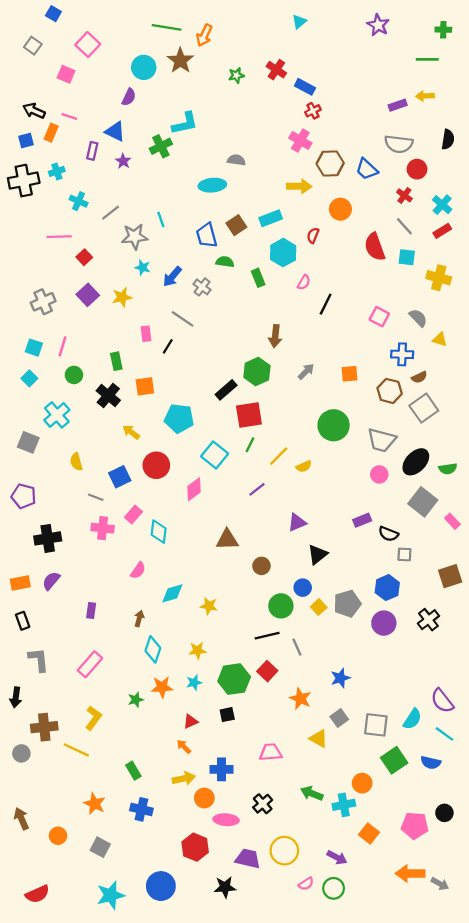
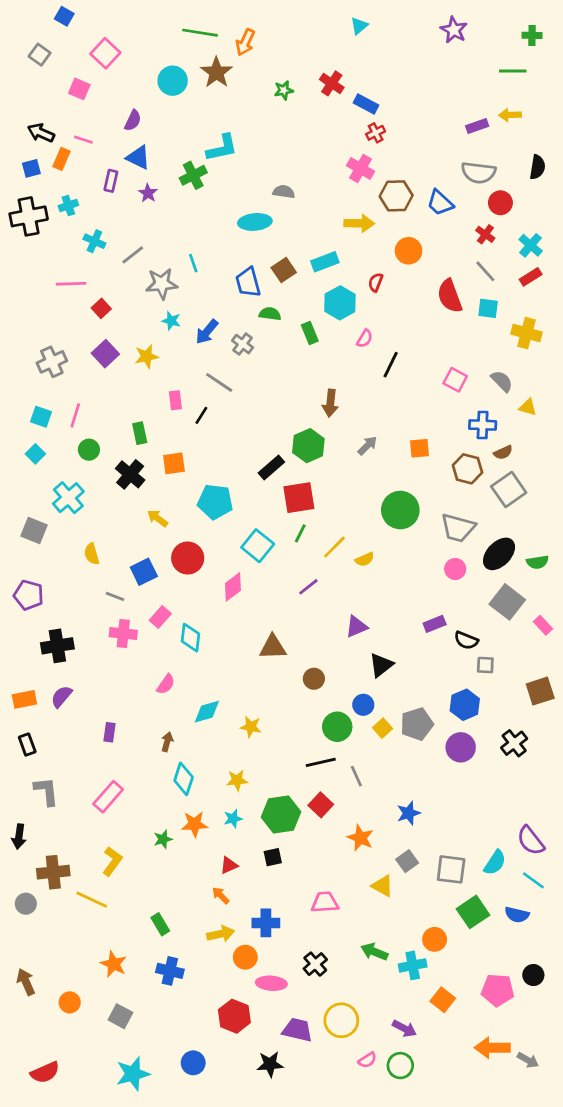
purple semicircle: (129, 97) -> (133, 120), moved
blue circle: (161, 886) -> (193, 1063), size x0.7

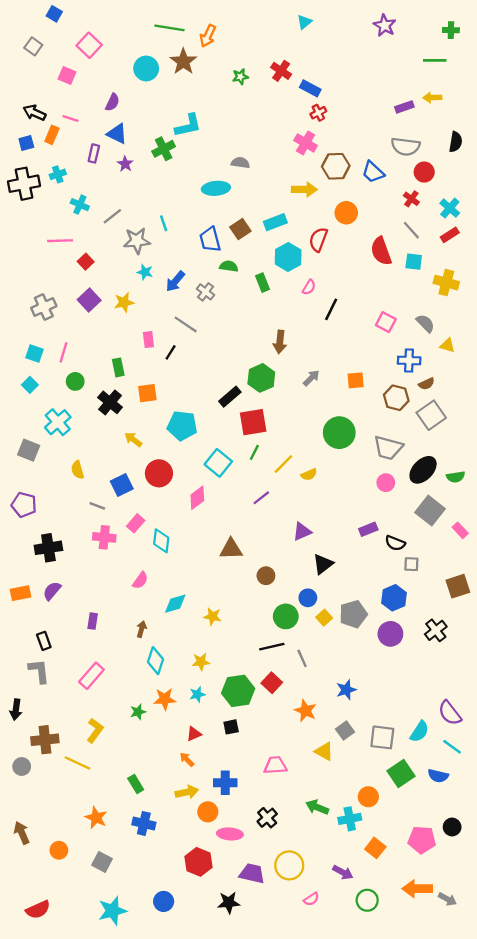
red semicircle: (376, 282) -> (318, 240), size x1.5
black rectangle: (27, 745) -> (44, 641), moved
green circle: (400, 1066) -> (367, 900), moved

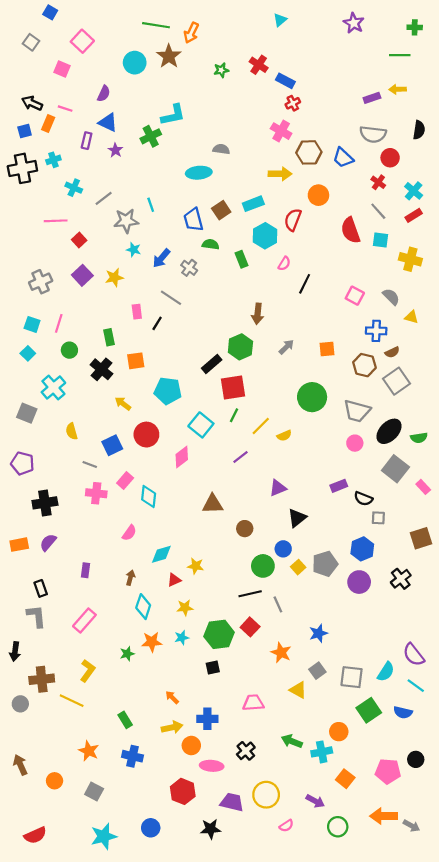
red triangle: (194, 734) -> (174, 580), moved

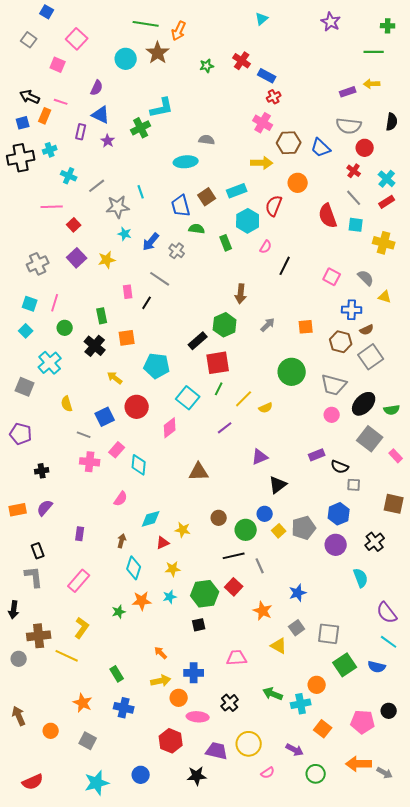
black cross: (45, 503) -> (42, 471), size x0.6
brown circle: (245, 529) -> (219, 518), moved
brown square: (421, 538) -> (394, 504), turned 30
cyan semicircle: (386, 672) -> (361, 578), moved, turned -54

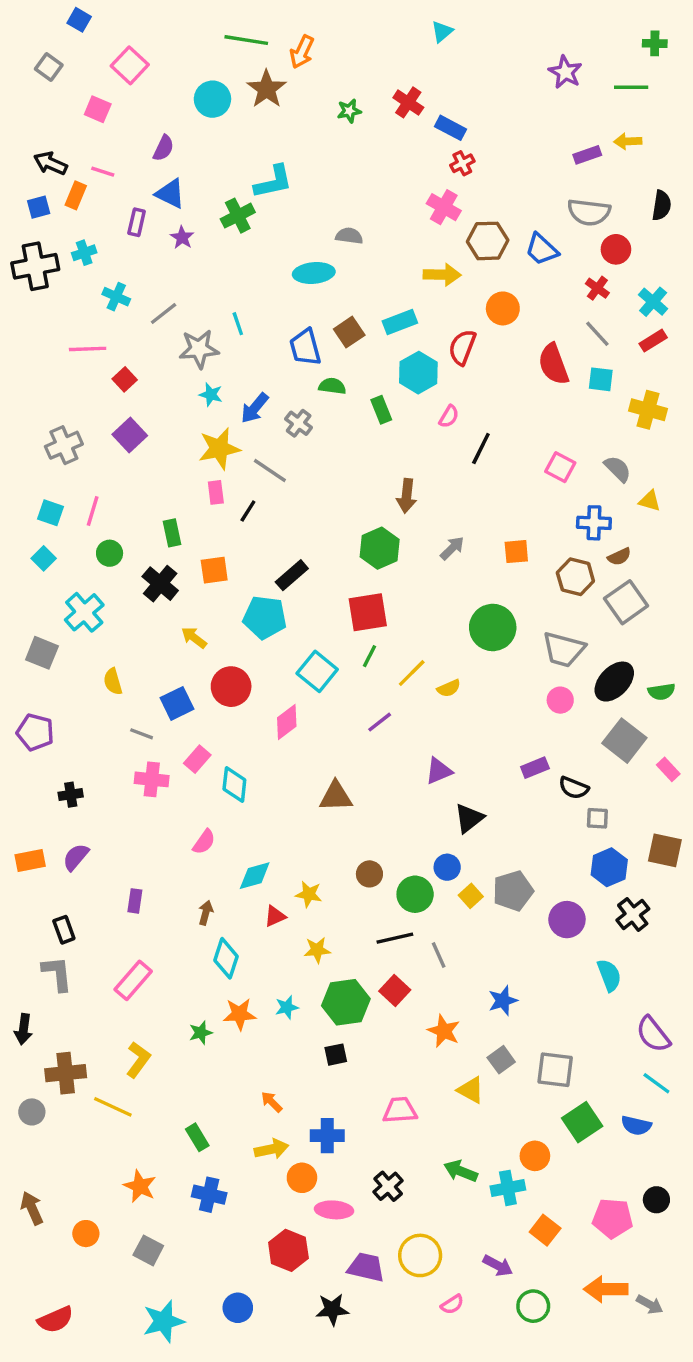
purple star: (331, 22) -> (565, 72), moved
yellow star: (107, 260) -> (219, 449), moved, size x1.4
black rectangle: (198, 341) -> (292, 575), moved
blue hexagon: (339, 514) -> (609, 867), moved
yellow star: (173, 569) -> (317, 950), moved

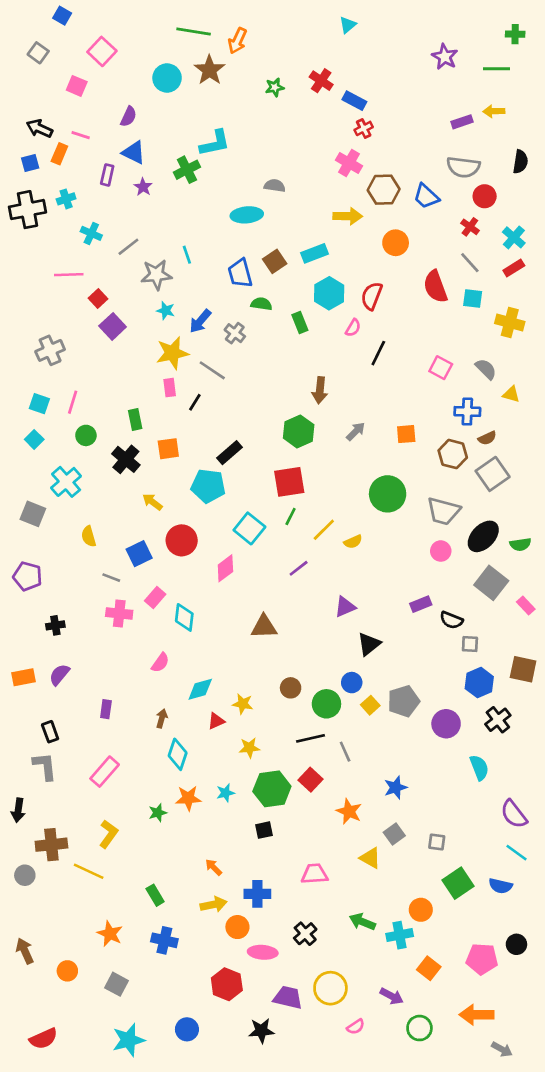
red semicircle: (462, 347) -> (372, 296), moved
purple square: (130, 435) -> (113, 326), moved
gray square: (555, 1070) -> (437, 842), size x0.6
gray arrow: (650, 1304) -> (502, 1049), moved

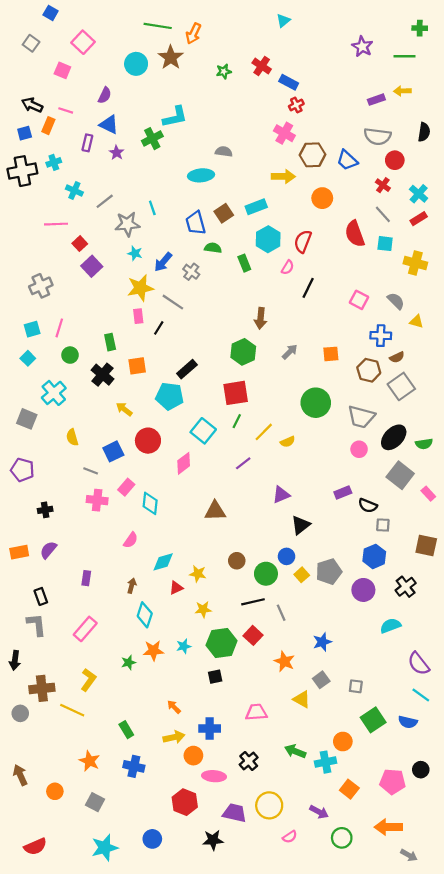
cyan square: (39, 404) -> (32, 329), turned -35
blue hexagon: (479, 683) -> (374, 556), moved
cyan semicircle: (479, 768) -> (390, 626), turned -90

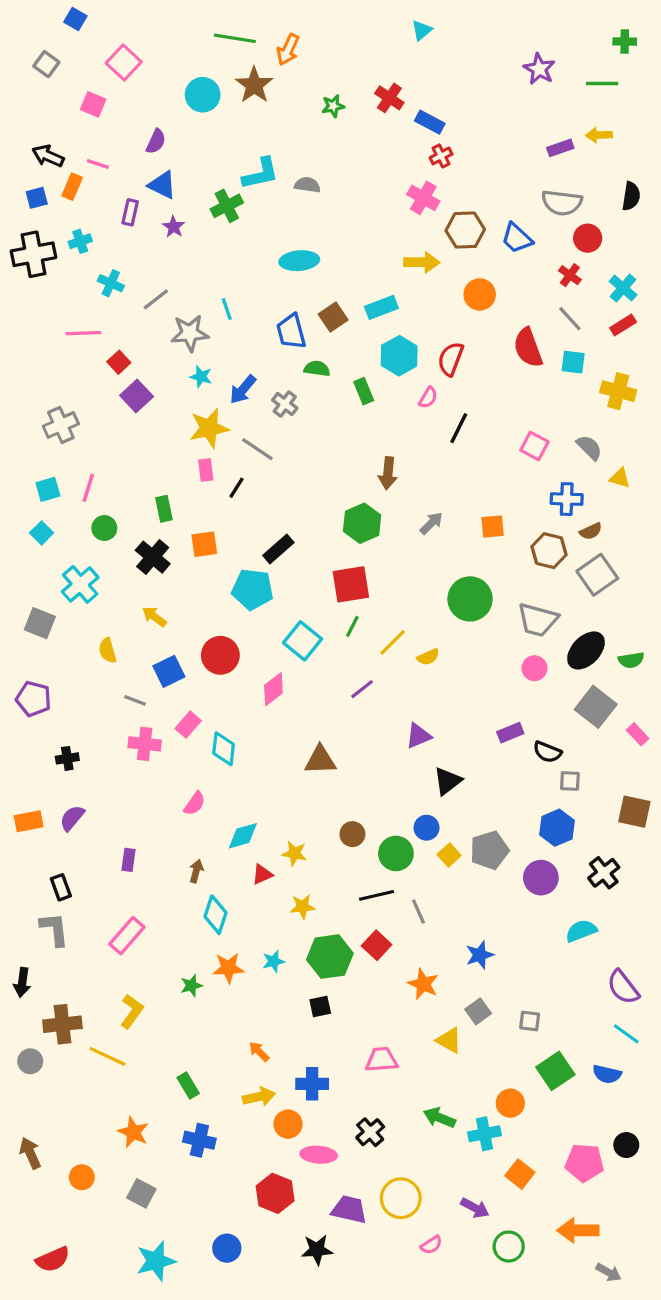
gray semicircle: (224, 152) -> (307, 185), moved
yellow arrow: (124, 409) -> (154, 617), moved

